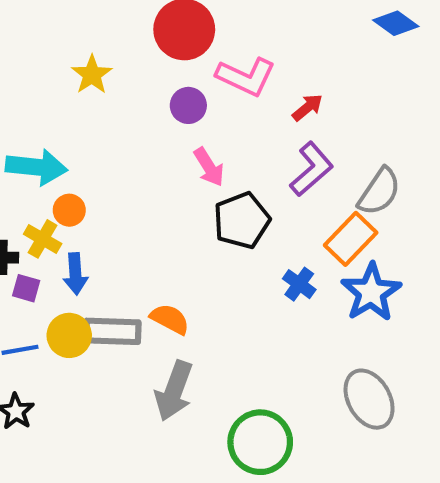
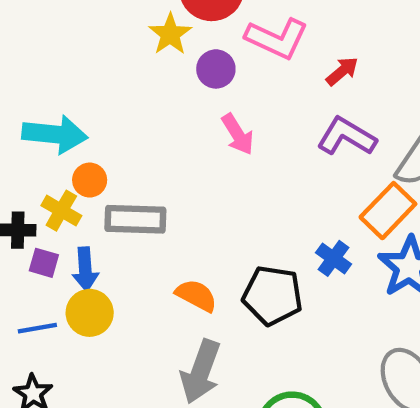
yellow star: (92, 75) -> (170, 34), moved
purple L-shape: (312, 169) -> (347, 136), turned -108
black pentagon: (242, 220) -> (273, 295), moved, turned 30
blue arrow: (75, 274) -> (85, 269), moved
gray rectangle: (112, 331) -> (135, 219), moved

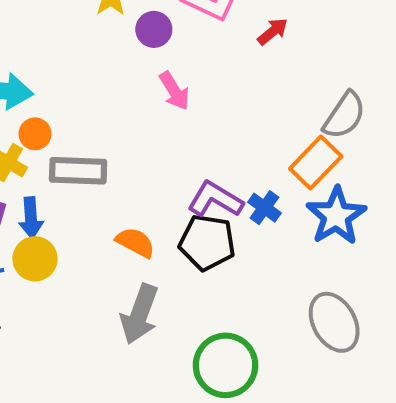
purple L-shape: (347, 136) -> (215, 199), moved

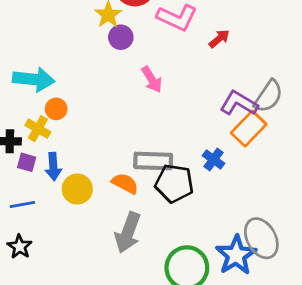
purple circle: (154, 29) -> (121, 37), moved
gray rectangle: (78, 171) -> (153, 161), moved
purple L-shape: (215, 199) -> (239, 103), moved
blue star: (336, 216) -> (236, 255), moved
yellow circle: (35, 259) -> (77, 189), moved

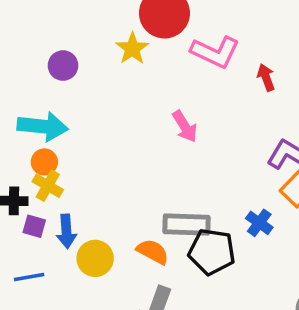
purple circle: (121, 37) -> (63, 66), moved
red arrow: (219, 39) -> (266, 77), turned -70
orange circle: (56, 109) -> (44, 162), moved

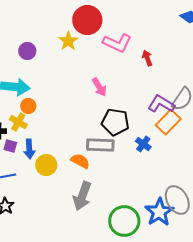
orange circle: (44, 162) -> (28, 106), moved
black pentagon: (212, 252) -> (115, 122), moved

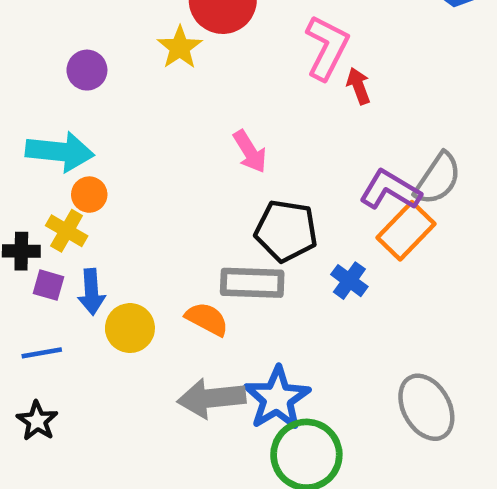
pink L-shape: (117, 43) -> (327, 47), moved, turned -88
gray arrow: (82, 196) -> (211, 398), turned 64
blue star: (159, 212) -> (277, 398), moved

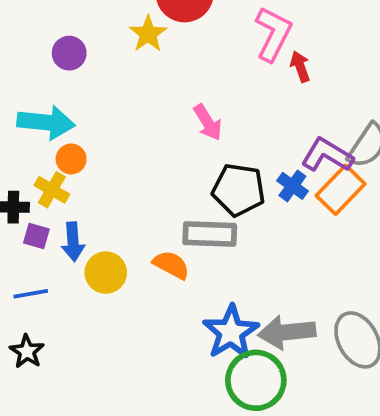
blue cross: (349, 281) -> (292, 186), moved
gray arrow: (211, 398) -> (287, 332), moved

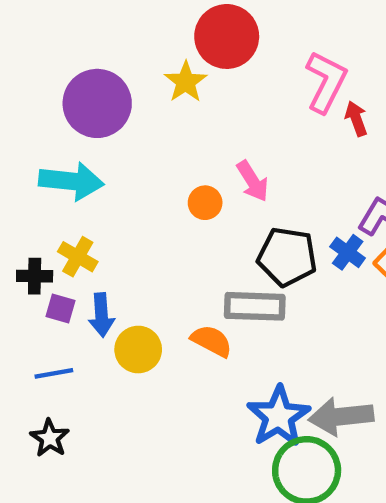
purple circle: (69, 53) -> (97, 103), size x1.8
orange circle: (71, 159) -> (205, 203), moved

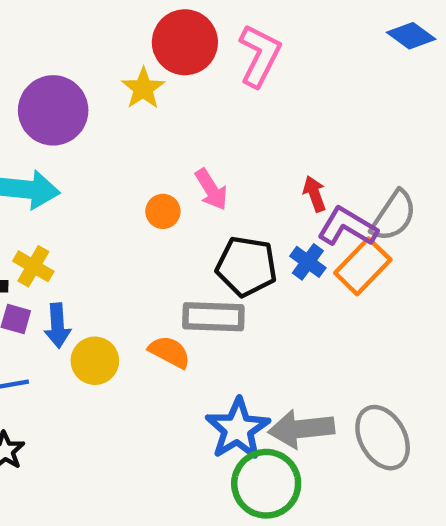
pink L-shape: (326, 82) -> (260, 55), moved
red arrow: (356, 119) -> (314, 194), moved

